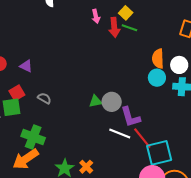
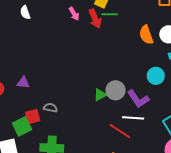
cyan circle: (157, 78) -> (156, 76), moved
red square: (17, 93) -> (33, 117), moved, turned 35
red line: (142, 138) -> (120, 131), moved

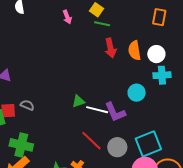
red arrow: (95, 19) -> (111, 48), moved
gray circle: (116, 90) -> (117, 147), moved
white line: (133, 118) -> (97, 110), moved

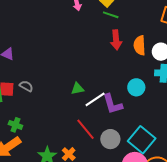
white line: (97, 110) -> (95, 99), turned -55
cyan square: (148, 144) -> (142, 140), turned -36
green cross: (21, 145) -> (15, 125), size x0.6

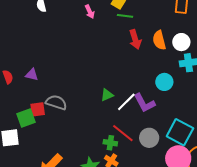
gray semicircle: (26, 86) -> (56, 102), size x1.5
green cross: (15, 125) -> (110, 143), moved

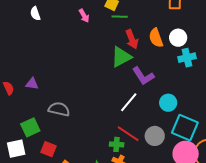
cyan circle: (164, 82) -> (168, 103), moved
green triangle: (107, 95) -> (121, 57), moved, size x1.6
purple L-shape: (144, 103) -> (143, 76), moved
red square: (38, 109) -> (49, 149), moved, turned 35

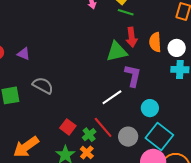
purple L-shape: (143, 76) -> (133, 76), turned -150
green cross: (117, 144) -> (89, 135), turned 32
red square: (49, 149) -> (68, 127), moved

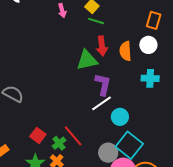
white circle: (177, 48) -> (148, 45), moved
white line: (112, 97) -> (102, 103), moved
gray circle: (128, 137) -> (108, 153), moved

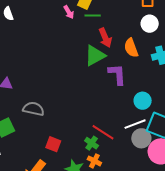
pink arrow: (62, 11) -> (69, 12), moved
orange semicircle: (125, 51) -> (131, 48), moved
white line: (102, 103) -> (135, 124), moved, turned 30
red square: (38, 135) -> (53, 144), moved

